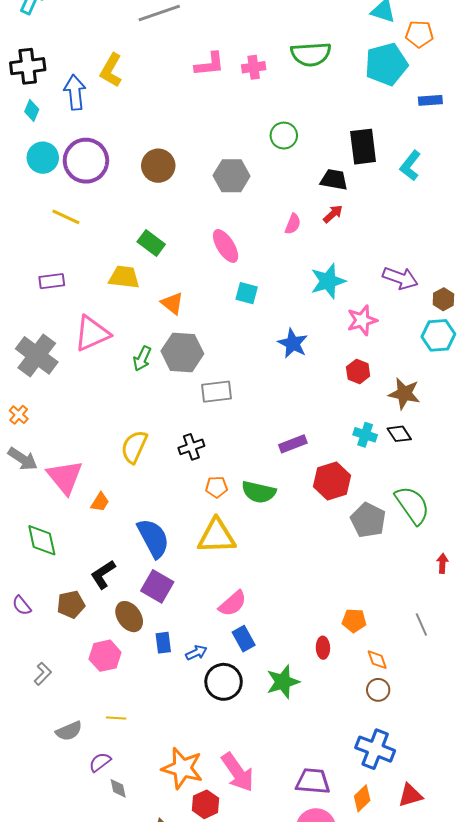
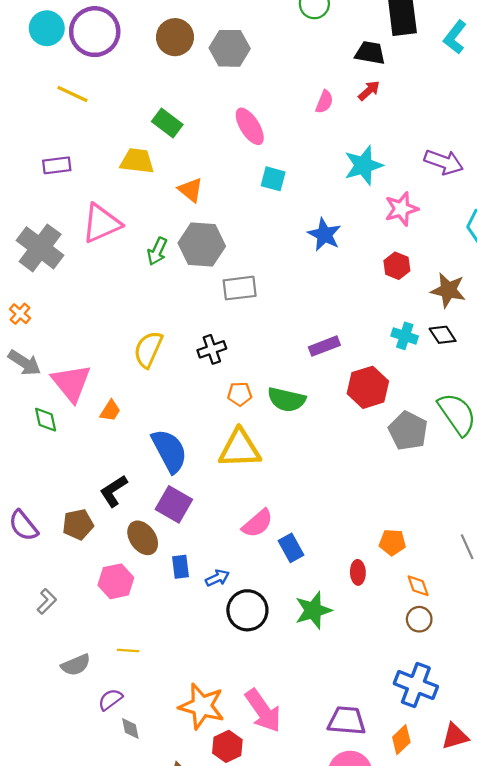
gray hexagon: (232, 176) -> (230, 48), moved
green diamond: (42, 540) -> (46, 420), moved, size x0.7
purple semicircle: (22, 605) -> (23, 526), size x1.4
blue rectangle: (244, 639) -> (291, 548), moved

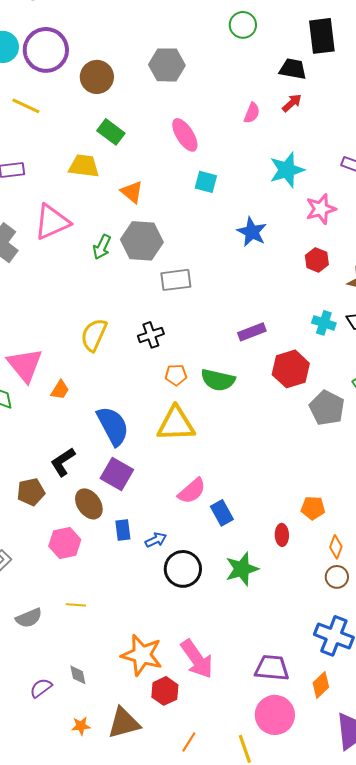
brown circle: (175, 37) -> (97, 77), moved
orange diamond: (418, 586) -> (336, 547), turned 40
purple semicircle: (110, 700) -> (41, 688), moved

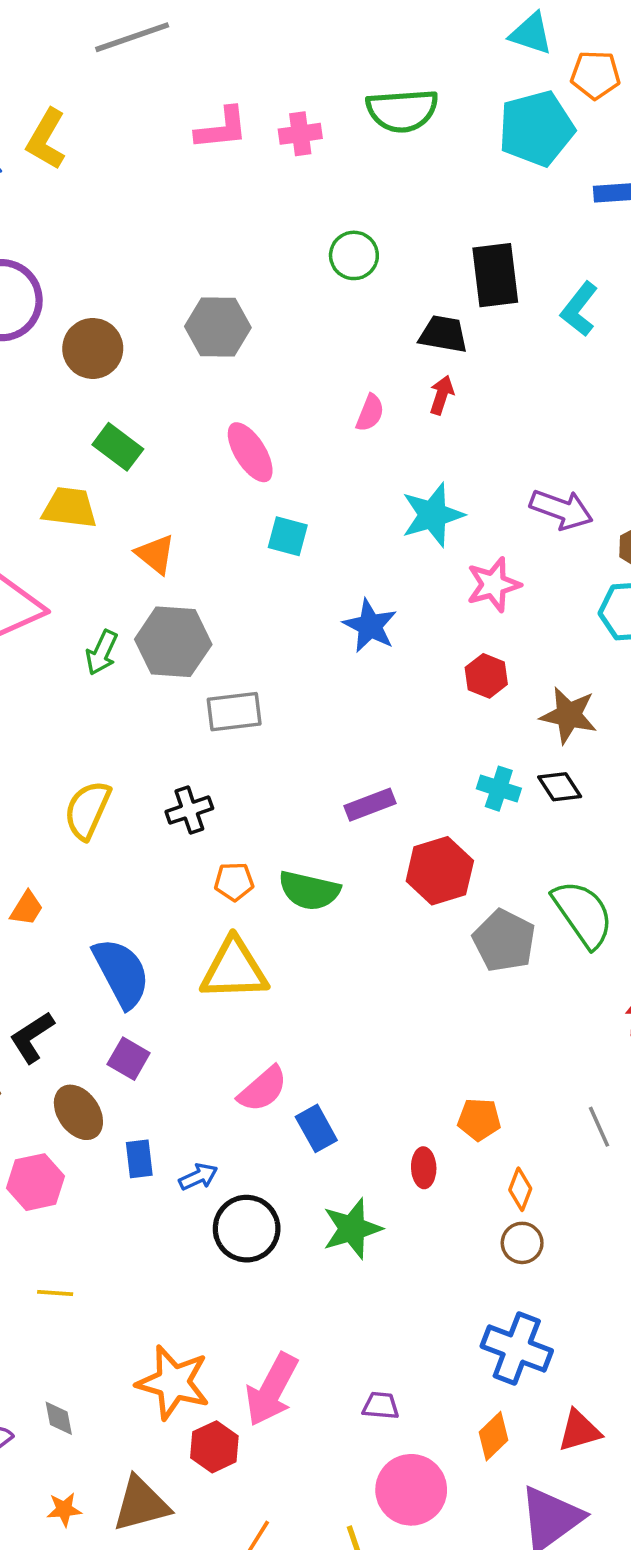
red arrow: (292, 103) -> (442, 395), turned -30
purple square: (117, 474) -> (129, 1059), size x0.7
pink arrow: (197, 659) -> (272, 1390), turned 63
purple trapezoid: (272, 668) -> (381, 1406), moved, size x0.6

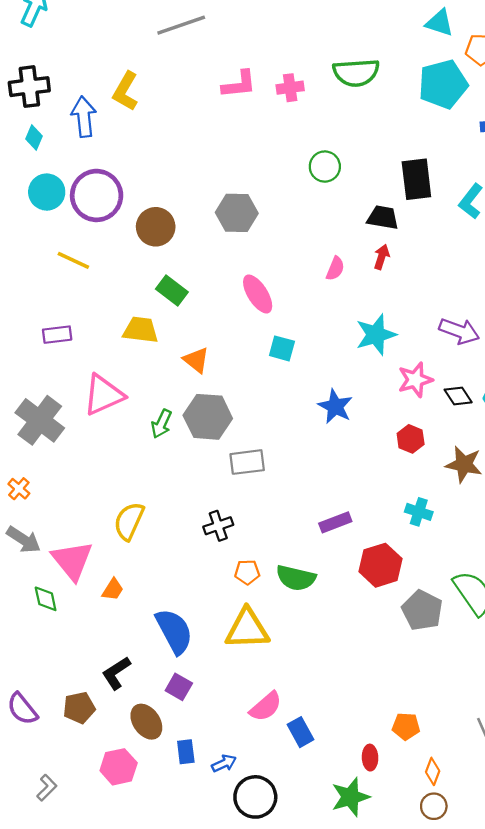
black diamond: (560, 787) -> (458, 396), moved
yellow semicircle: (87, 810) -> (129, 521), moved
green star: (352, 1229) -> (350, 797), moved

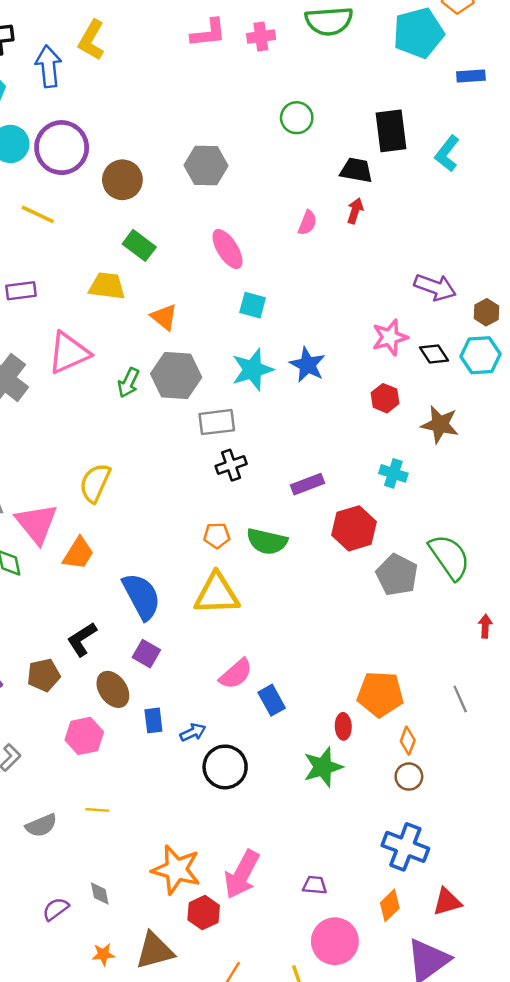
cyan star: (376, 335) -> (253, 370), moved
black cross: (218, 526) -> (231, 465), moved
orange trapezoid: (113, 590) -> (78, 553), size x1.4
orange pentagon: (406, 726) -> (380, 694), size x1.6

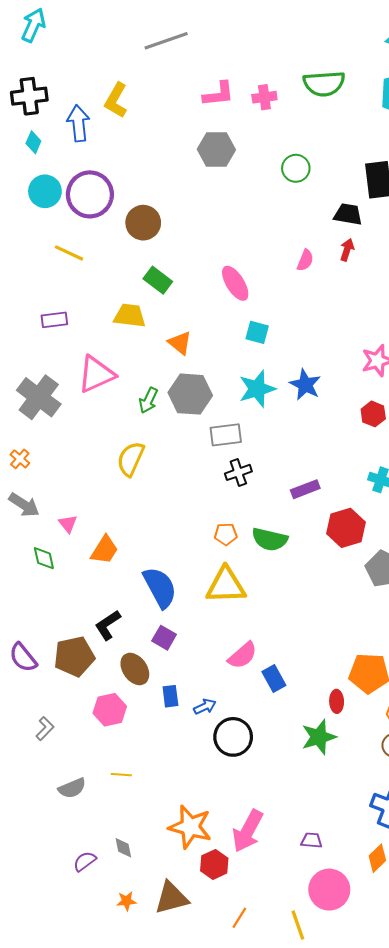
gray hexagon: (206, 165) -> (216, 149), moved
yellow semicircle: (95, 483) -> (131, 459), moved
pink triangle: (37, 523) -> (68, 524), size x0.5
brown pentagon: (44, 675) -> (74, 656), size x1.4

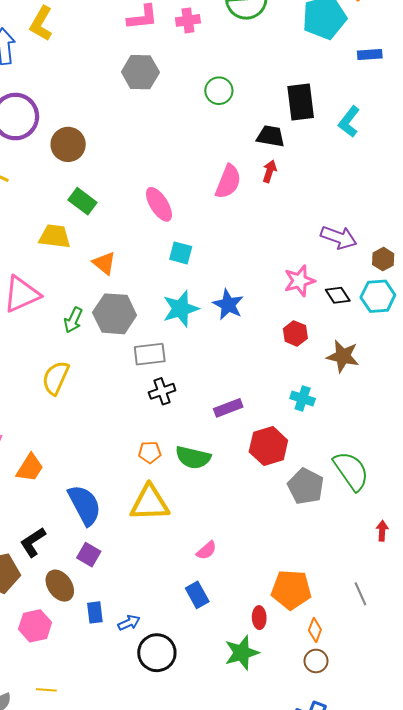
pink semicircle: (305, 260) -> (228, 182), size x1.6
pink semicircle: (243, 655) -> (207, 550), moved, size x0.7

